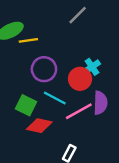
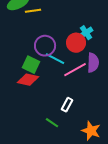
purple circle: (44, 69) -> (45, 46), moved
red diamond: (39, 126) -> (28, 80), moved

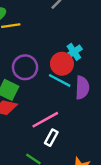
cyan line: (55, 59) -> (60, 80), moved
pink line: (75, 70) -> (45, 120), moved

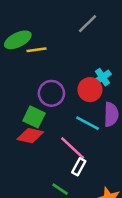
cyan line: (60, 80) -> (87, 123), moved
pink line: (45, 120) -> (73, 148), turned 72

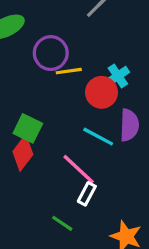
yellow line: (36, 50) -> (69, 71), moved
purple circle: (51, 93) -> (51, 53), moved
red diamond: (30, 136) -> (23, 153), turned -65

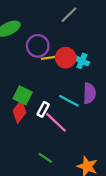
cyan cross: (118, 76) -> (82, 61), turned -32
red circle: (101, 92) -> (66, 58), moved
white rectangle: (87, 194) -> (43, 109), moved

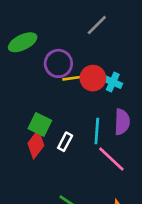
cyan line: (69, 101) -> (97, 131), turned 66
pink line: (56, 122) -> (111, 159), moved

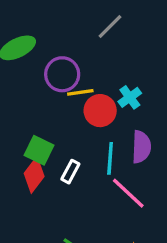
red circle: (93, 78) -> (100, 111), moved
cyan cross: (113, 82) -> (130, 97), turned 30

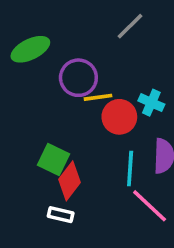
cyan cross: (130, 97) -> (151, 103), turned -30
white rectangle: (70, 172) -> (61, 215), moved, turned 75
red diamond: (34, 175) -> (70, 181), moved

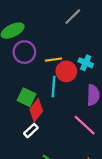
purple circle: (78, 78) -> (24, 52), moved
cyan line: (130, 168) -> (53, 86), moved
white rectangle: (61, 215) -> (31, 131), turned -56

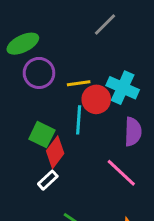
cyan cross: (86, 63) -> (123, 88), size x1.5

